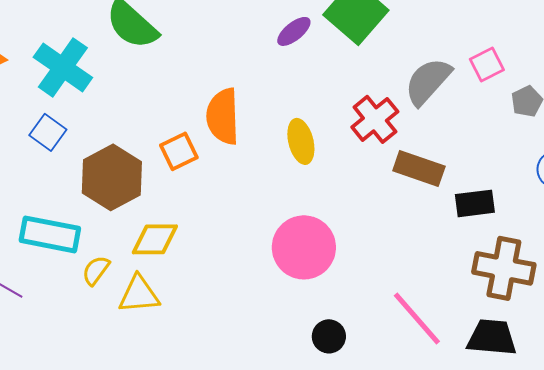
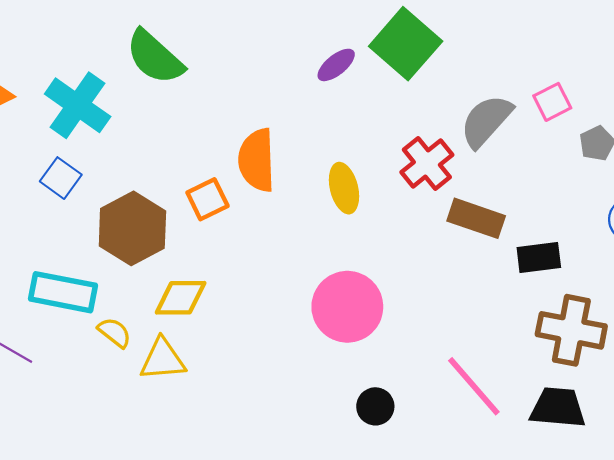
yellow semicircle: (96, 270) -> (114, 333), turned 92

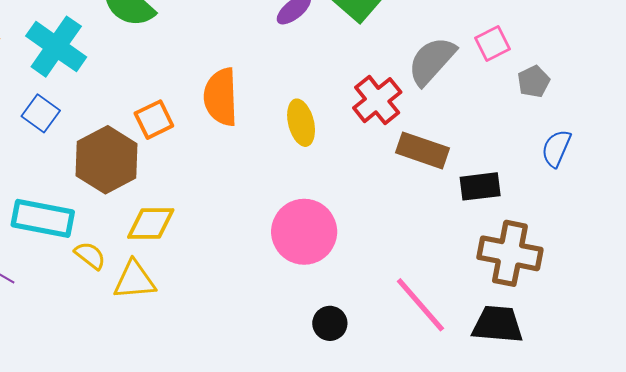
orange square: (207, 199) -> (154, 120), moved

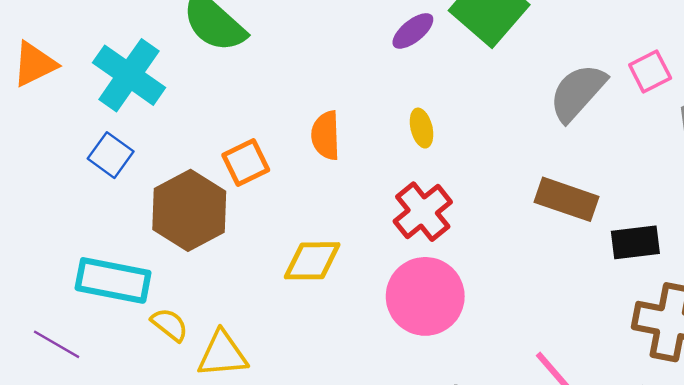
orange semicircle: (221, 97) -> (326, 135), size x0.7
red cross: (377, 100) -> (423, 212), moved
yellow ellipse: (301, 123) -> (422, 128), moved, size x0.7
yellow diamond: (151, 224) -> (312, 261), moved

